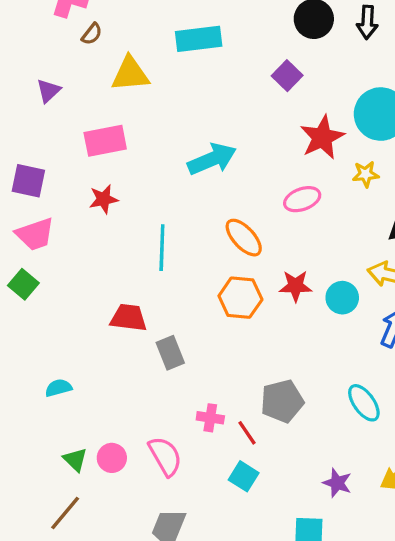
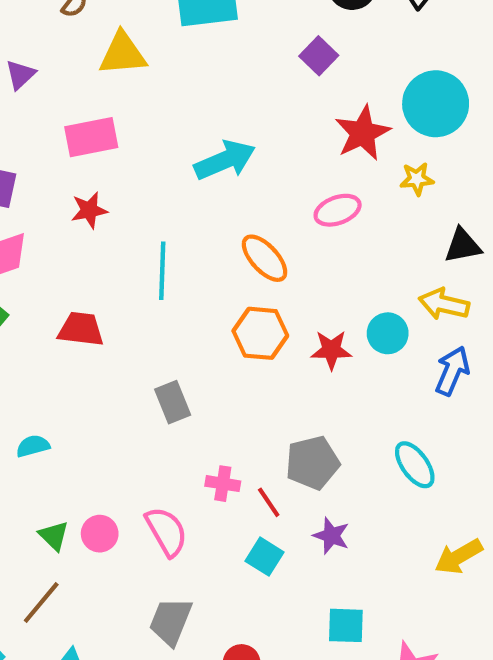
red star: (295, 286) -> (331, 350), moved
red trapezoid: (129, 318) -> (81, 329), moved
purple star: (337, 483) -> (331, 536), moved

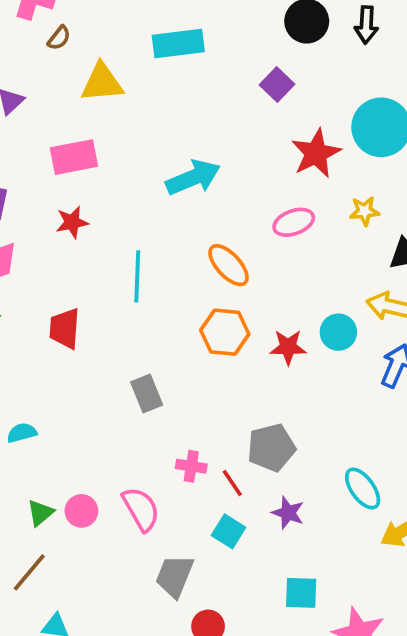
yellow star: (417, 179) -> (364, 211), moved
red trapezoid: (81, 329) -> (65, 328), turned -93
cyan ellipse: (415, 465) -> (363, 489), moved
green triangle: (54, 536) -> (40, 513), turned 36
gray trapezoid: (171, 621) -> (175, 576), moved

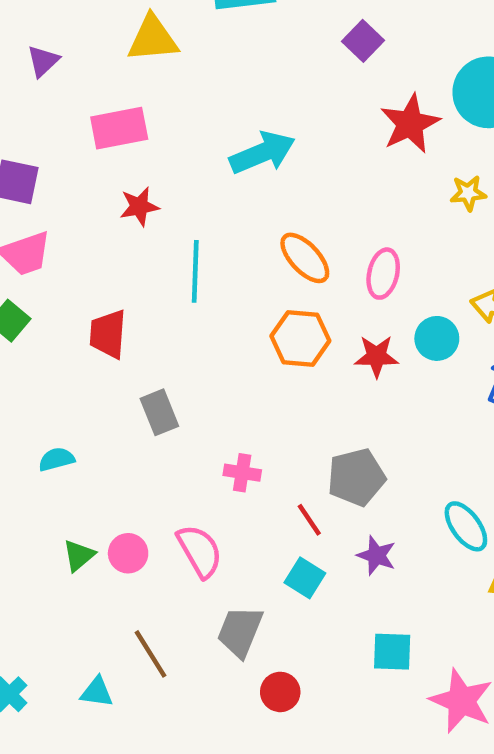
red star: (72, 222) -> (139, 206), moved
pink ellipse: (294, 222) -> (383, 274), moved, turned -57
gray rectangle: (147, 394) -> (159, 412), moved
pink cross: (191, 466) -> (242, 473), moved
brown line: (29, 572) -> (150, 654), moved, turned -72

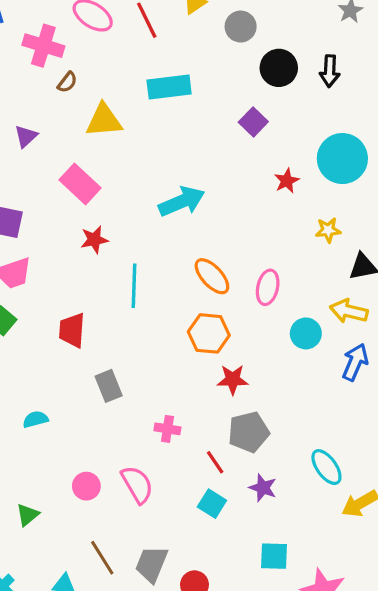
red star: (410, 124) -> (287, 181), size x0.6
pink rectangle: (119, 128) -> (80, 184), turned 54
red star: (376, 356) -> (233, 380), moved
green triangle: (79, 555) -> (28, 515), moved
gray trapezoid: (240, 632) -> (152, 564), moved

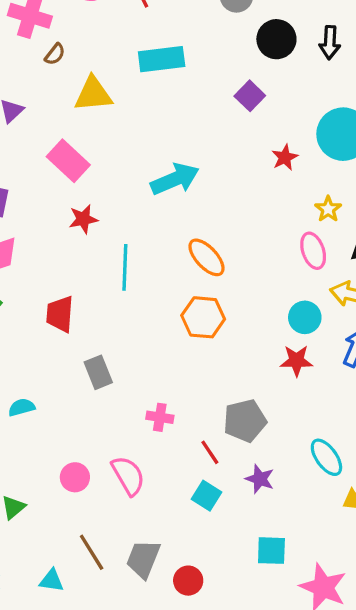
yellow star: (328, 230) -> (328, 209), turned -30
pink ellipse: (268, 287) -> (313, 251), moved, turned -32
red star: (233, 380) -> (296, 361), moved

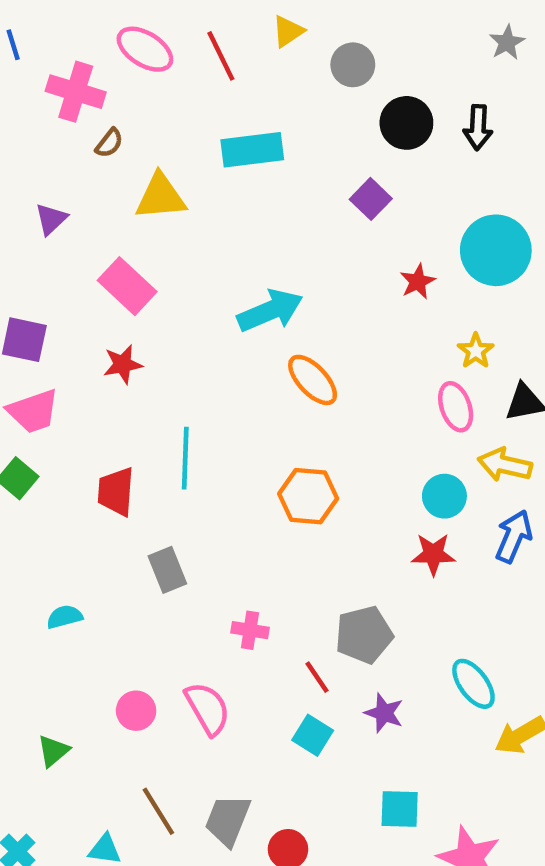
red star: (83, 219) -> (123, 364), moved
orange ellipse: (207, 257) -> (313, 380), moved
cyan line: (125, 267) -> (185, 458), moved

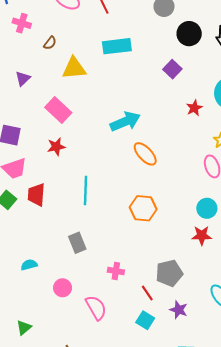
pink cross: (76, 92) -> (22, 23), moved, size x0.7
red trapezoid: (116, 492) -> (36, 195), moved
pink circle: (136, 711) -> (63, 288), moved

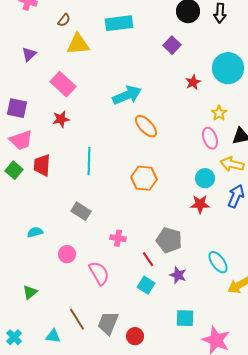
brown semicircle: (50, 43) -> (64, 20), moved
gray rectangle: (77, 243) -> (81, 211), turned -36
gray pentagon: (169, 273) -> (169, 240), turned 30

